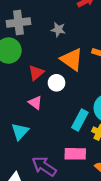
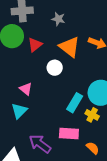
red triangle: (36, 73) -> (35, 45), moved
pink triangle: (35, 103) -> (26, 89), moved

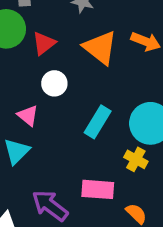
white circle: (55, 68) -> (54, 83), moved
cyan rectangle: (75, 103) -> (98, 122), moved

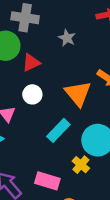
orange triangle: (100, 48) -> (78, 94), moved

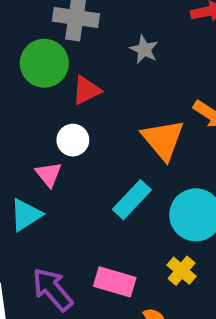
white circle: (32, 94) -> (73, 140), moved
yellow cross: (81, 165) -> (182, 271), moved

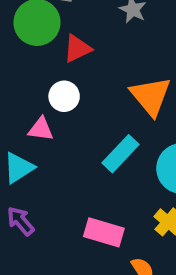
pink triangle: (49, 174) -> (41, 129), turned -44
purple arrow: (53, 289) -> (21, 221), moved, size x0.7

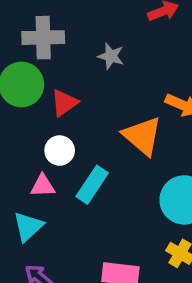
cyan rectangle: (121, 154) -> (92, 185), moved

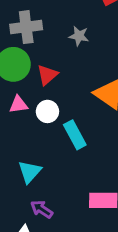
cyan rectangle: (92, 185) -> (75, 135), turned -56
pink triangle: (43, 186) -> (18, 105), moved

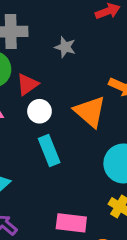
white circle: (47, 111) -> (39, 111), moved

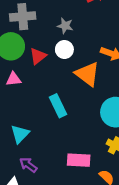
white circle: (39, 111) -> (64, 49), moved

